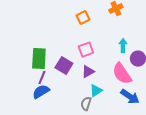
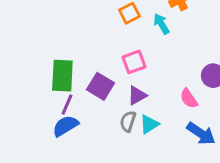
cyan arrow: (123, 46) -> (161, 24), moved, turned -32
pink semicircle: (122, 74) -> (189, 98), size x0.6
gray semicircle: (86, 104) -> (128, 121), moved

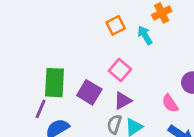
pink square: (134, 62) -> (120, 70), turned -30
purple line: (67, 105) -> (41, 109), moved

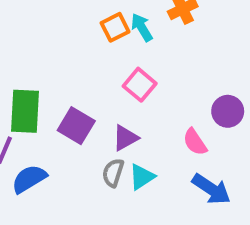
cyan arrow: (145, 35) -> (142, 27), moved
pink square: (120, 70) -> (140, 85), moved

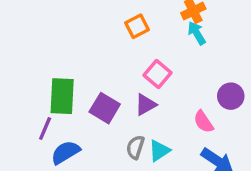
cyan arrow: (142, 27) -> (197, 33), moved
purple triangle: (125, 138) -> (146, 105), moved

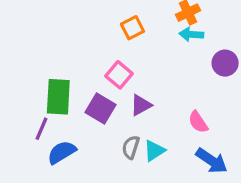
cyan arrow: (197, 33) -> (191, 34), turned -55
pink square: (157, 74) -> (119, 75), moved
purple circle: (231, 96) -> (225, 63), moved

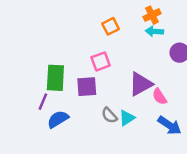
pink square: (119, 75) -> (101, 61), turned 30
purple triangle: (141, 105) -> (141, 84), moved, size x1.5
purple square: (100, 109) -> (87, 87), turned -35
gray semicircle: (131, 147) -> (109, 115), turned -60

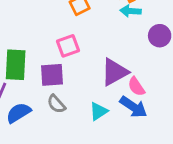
gray semicircle: (109, 115) -> (56, 104), moved
blue arrow: (170, 125) -> (133, 107), moved

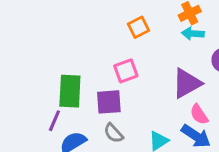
purple triangle: (115, 72) -> (187, 83), moved

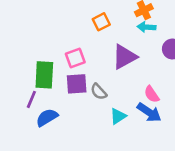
pink square: (126, 71) -> (75, 58), moved
purple triangle: (187, 83) -> (124, 57), moved
gray semicircle: (114, 133) -> (99, 92), moved

